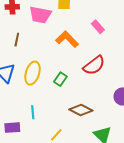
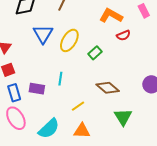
orange L-shape: (67, 39) -> (111, 16), turned -30
red semicircle: (94, 65) -> (123, 35), moved, size x0.6

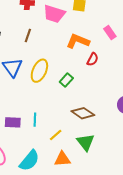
red semicircle: (123, 35) -> (93, 59), turned -32
cyan line: (60, 79) -> (35, 120), moved
green triangle: (123, 117) -> (86, 142), moved

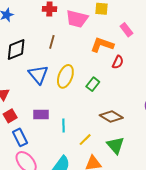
pink rectangle: (110, 33) -> (126, 30), moved
purple rectangle: (13, 122) -> (41, 114), moved

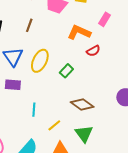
pink rectangle: (126, 30) -> (105, 19), turned 64
red semicircle: (118, 62) -> (93, 51), turned 32
purple rectangle: (41, 114) -> (13, 85), moved

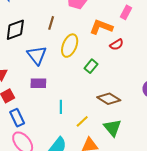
yellow ellipse: (40, 61) -> (70, 46), moved

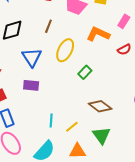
red semicircle: (117, 45) -> (124, 50), moved
cyan line: (61, 107) -> (51, 121), moved

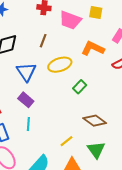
yellow ellipse: (65, 50) -> (60, 65), turned 45
purple rectangle: (31, 85) -> (26, 100), turned 35
cyan line: (51, 121) -> (28, 124), moved

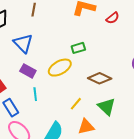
yellow ellipse: (60, 65) -> (60, 68), moved
green rectangle: (80, 87) -> (78, 48), turned 40

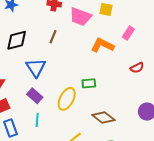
red semicircle: (113, 18) -> (137, 68), moved
yellow ellipse: (60, 68) -> (67, 99), turned -45

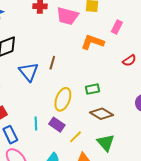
brown line: (53, 37) -> (52, 63), moved
green rectangle: (89, 83) -> (92, 89), moved
purple rectangle: (35, 96) -> (57, 125), moved

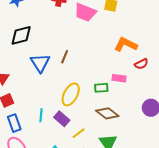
pink rectangle: (117, 27) -> (119, 78), moved, turned 64
orange L-shape: (93, 42) -> (126, 45), moved

